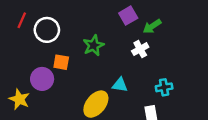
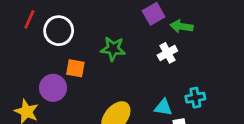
green arrow: (152, 26) -> (181, 26), turned 42
green star: (94, 45) -> (113, 49), turned 30
cyan triangle: (120, 85) -> (163, 107), moved

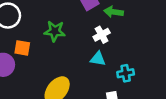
cyan triangle: (163, 107) -> (98, 59), moved

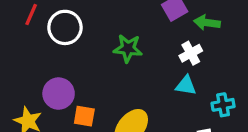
orange square: (22, 48) -> (84, 116), moved

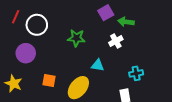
cyan triangle: (186, 85) -> (98, 65), moved
purple circle: (59, 94) -> (26, 53), moved

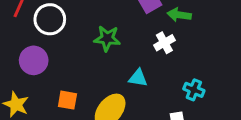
cyan cross: (136, 73) -> (194, 90), turned 32

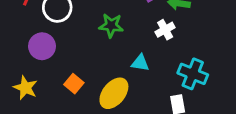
cyan cross: (194, 90) -> (193, 74), size x1.5
orange square: (67, 100) -> (74, 84), turned 30

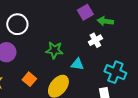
green star: (111, 25) -> (54, 50), moved

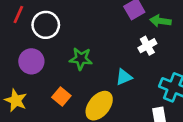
green star: (54, 50) -> (81, 59), moved
cyan triangle: (77, 64) -> (124, 77), turned -32

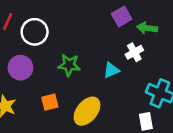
cyan triangle: (124, 77) -> (111, 70), moved
orange square: (61, 97) -> (50, 102), turned 36

